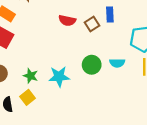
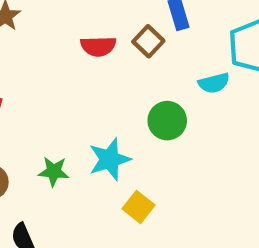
cyan semicircle: (117, 63) -> (214, 83), moved
yellow square: (27, 97) -> (138, 207), moved

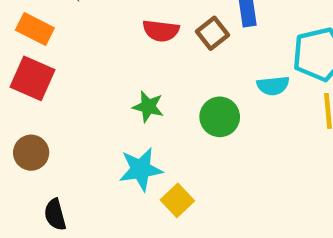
cyan star: (110, 159) -> (141, 169), moved
green star: (54, 171) -> (148, 107), moved

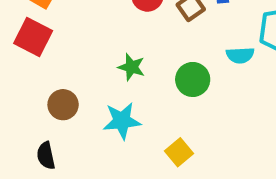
brown circle: (31, 153) -> (63, 105), moved
yellow square: (177, 200) -> (179, 152), moved

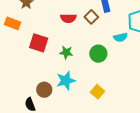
red square: (33, 37) -> (39, 43), moved
brown circle: (63, 105) -> (44, 90), moved

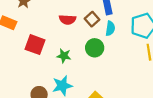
cyan semicircle: (120, 37) -> (110, 28), moved, turned -72
green circle: (98, 54) -> (95, 48), moved

